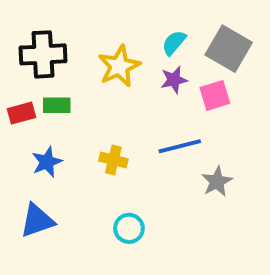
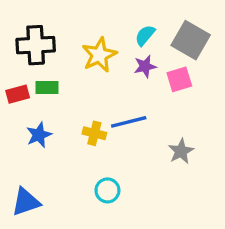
blue line: (180, 146) -> (129, 122), moved
blue triangle: (37, 221) -> (26, 202), moved

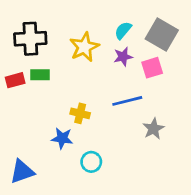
blue line: (129, 122) -> (127, 101), moved
blue star: (39, 135) -> (62, 138), moved, turned 30

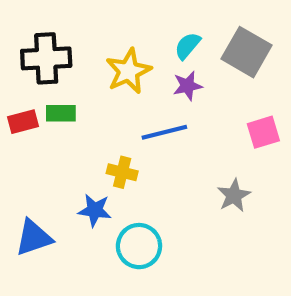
pink square: (152, 68) -> (263, 132), moved
blue line: (127, 101) -> (164, 132), moved
cyan circle: (91, 162) -> (139, 246), size x1.4
blue triangle: (22, 172) -> (34, 238), moved

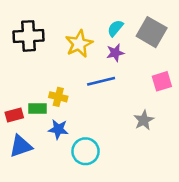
green rectangle: (61, 113) -> (38, 108), moved
red rectangle: (23, 122) -> (14, 115), moved
yellow cross: (122, 172) -> (58, 97), moved

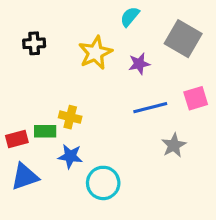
cyan semicircle: (115, 28) -> (130, 17), moved
black cross: (28, 36) -> (34, 43), size x0.6
blue line: (101, 81) -> (150, 108), moved

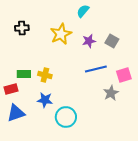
gray square: (183, 39) -> (112, 41), moved, size x0.6
pink square: (196, 98) -> (124, 75), moved
green rectangle: (45, 131) -> (24, 74), moved

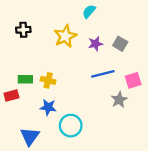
blue triangle: (16, 113) -> (30, 136), moved, turned -36

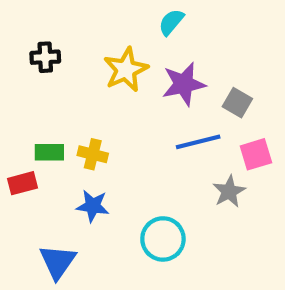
purple star: (95, 44) -> (184, 84), size x1.5
gray square: (120, 44) -> (237, 103), moved
cyan circle: (71, 126) -> (163, 239), moved

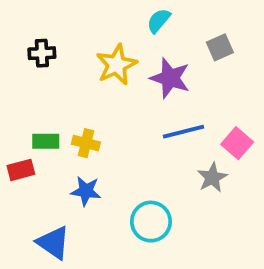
purple star: (184, 84) -> (170, 78), turned 30
gray square: (237, 103) -> (220, 47), moved, turned 36
pink square: (256, 154) -> (237, 143), turned -32
blue triangle: (58, 262) -> (53, 243), turned -30

